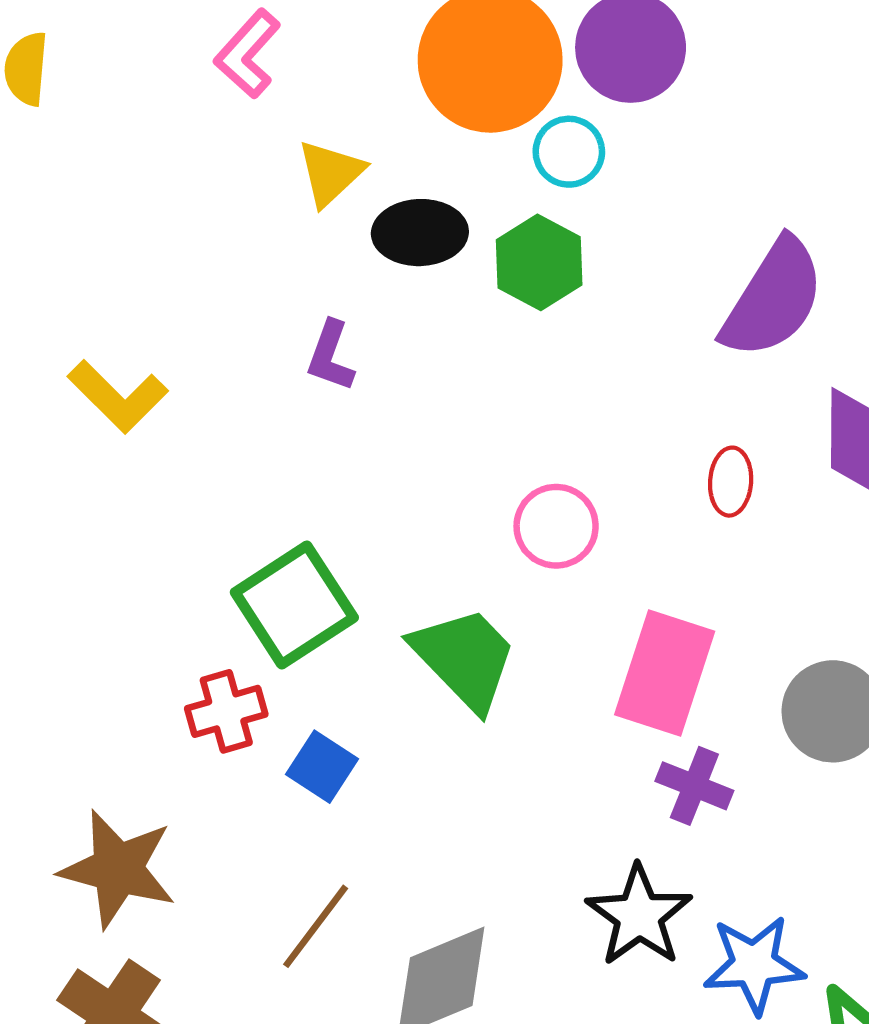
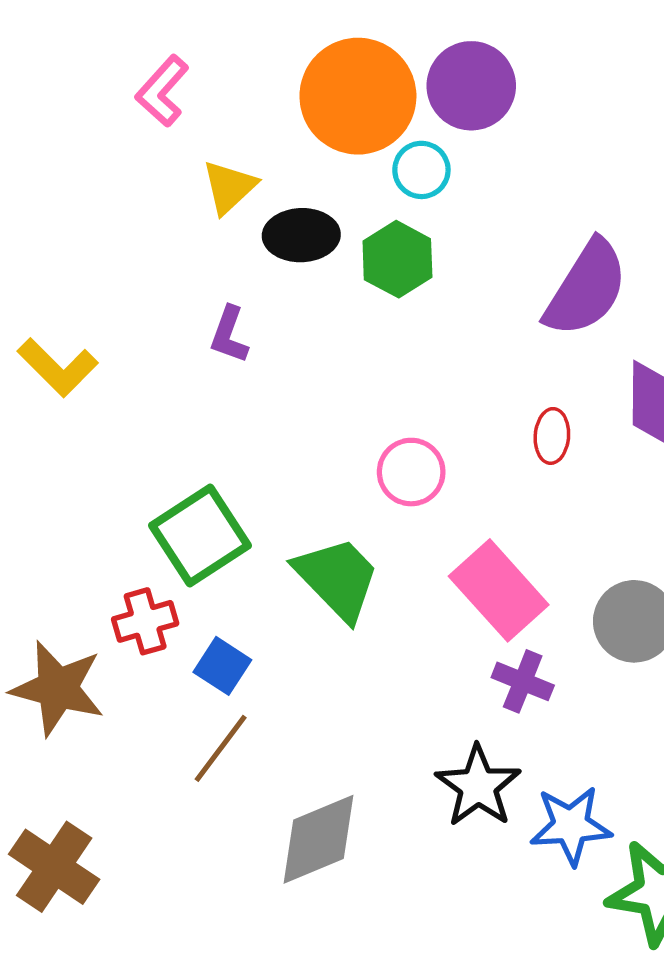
pink rectangle: (665, 673) -> (499, 590), turned -60
brown star: (118, 869) -> (58, 688), moved
brown line: (316, 926) -> (221, 748), moved

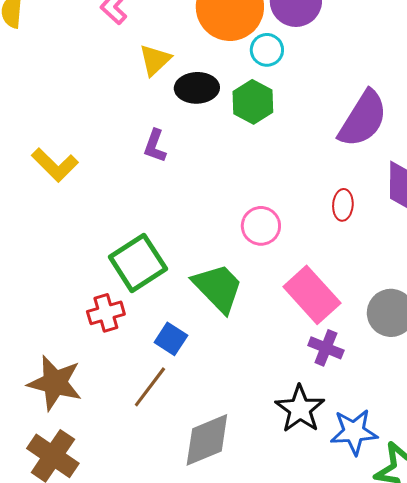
blue square: (222, 666) -> (171, 339), moved
brown star: (58, 688) -> (55, 383), moved

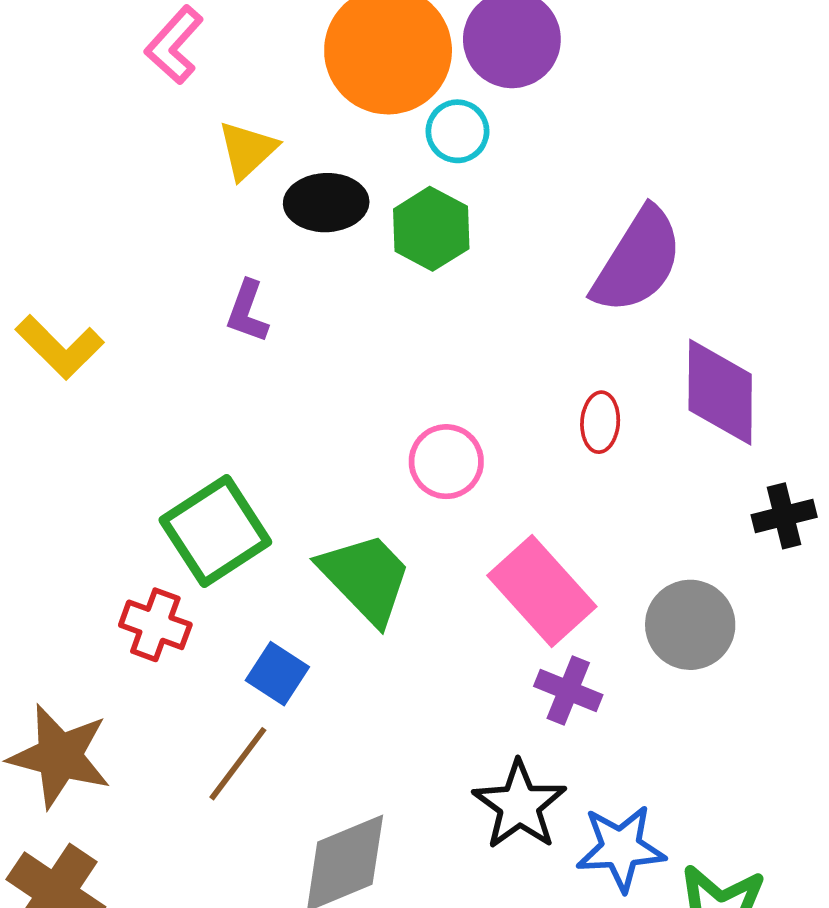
red cross: (106, 313) -> (155, 625), turned 36

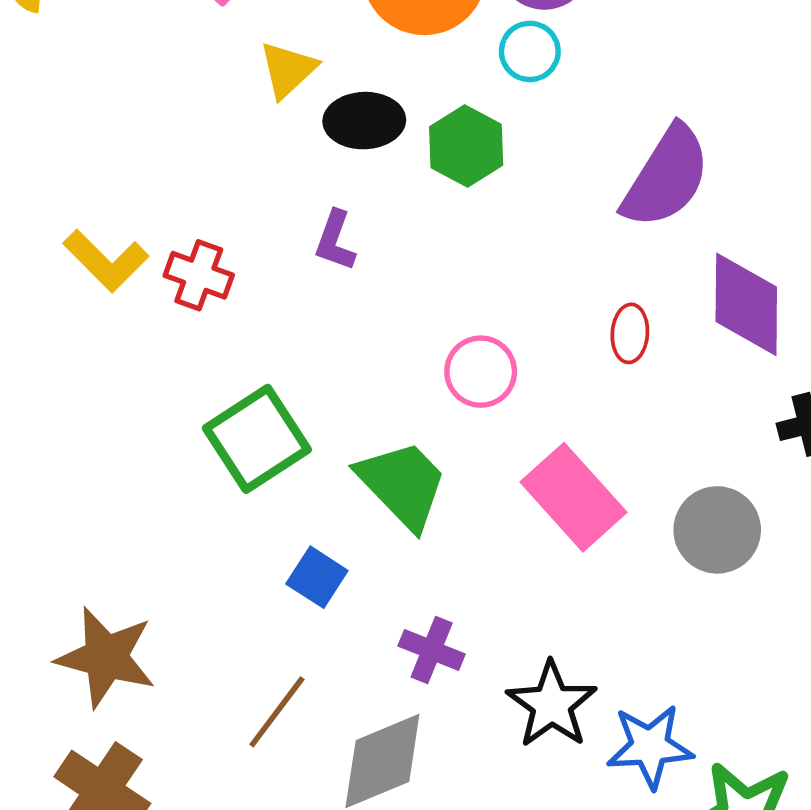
cyan circle: (457, 131) -> (530, 51), moved
purple L-shape: (247, 311) -> (335, 241), moved
red cross: (155, 625) -> (199, 275), moved
purple cross: (568, 691) -> (432, 650), moved
brown line: (238, 764) -> (277, 712), moved

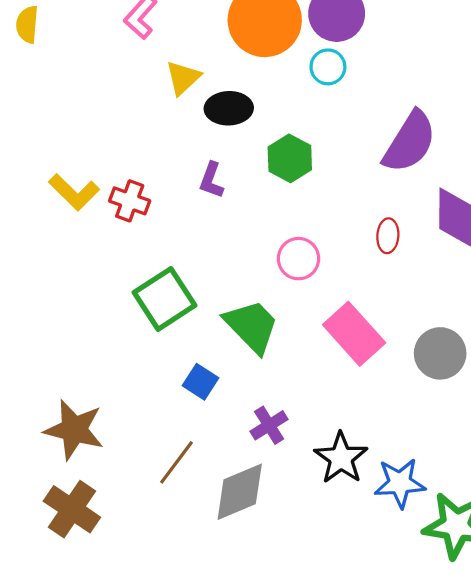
green hexagon: (466, 146) -> (290, 158), moved
purple cross: (432, 650) -> (269, 425), turned 36

